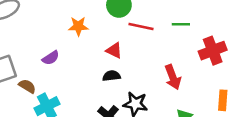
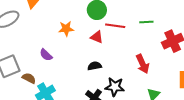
red triangle: (114, 51) -> (97, 37), moved
purple semicircle: (51, 58) -> (46, 55), turned 80

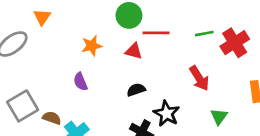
green line: (146, 22) -> (204, 34), moved
purple semicircle: (46, 55) -> (80, 82), moved, turned 32
black star: (115, 87) -> (167, 114), turned 30

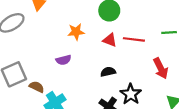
red line: (156, 33) -> (134, 39), moved
purple semicircle: (80, 82) -> (63, 60), turned -88

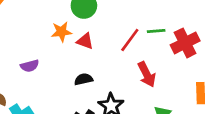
orange star: (76, 32) -> (61, 32), moved
red line: (134, 39) -> (130, 40), moved, turned -60

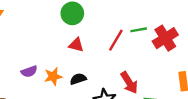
orange star: (61, 32) -> (53, 76), moved
red arrow: (147, 74) -> (129, 83), moved

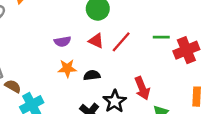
red line: (116, 40) -> (121, 42), moved
purple semicircle: (29, 71) -> (62, 41), moved

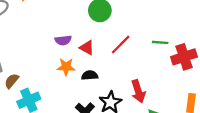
red triangle: (96, 41) -> (87, 48), moved
brown semicircle: (13, 86) -> (12, 81), turned -84

